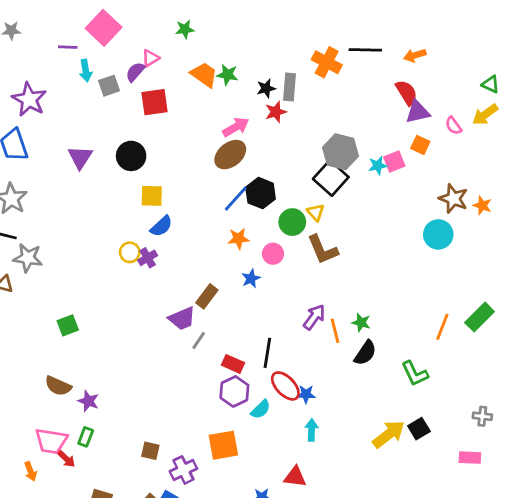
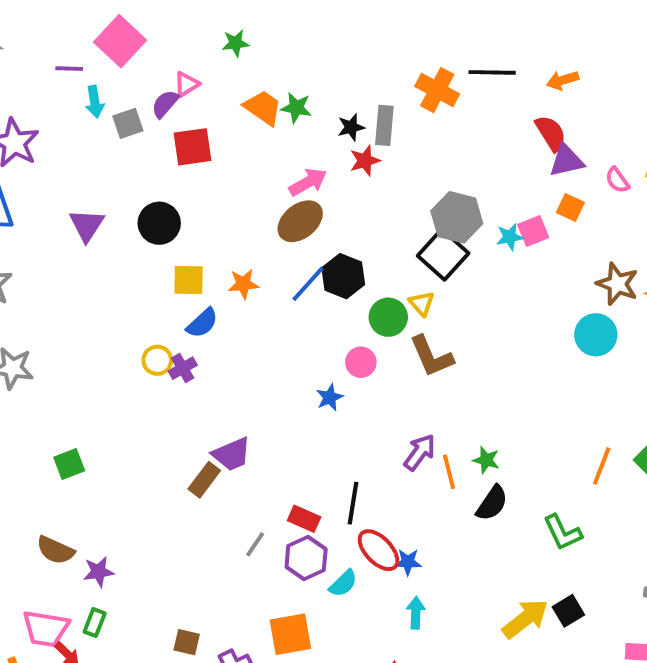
orange star: (239, 239) -> (243, 284), moved
brown rectangle: (207, 296) -> (204, 480), moved
gray line: (199, 340) -> (255, 544), moved
purple star: (88, 401) -> (99, 572), turned -30

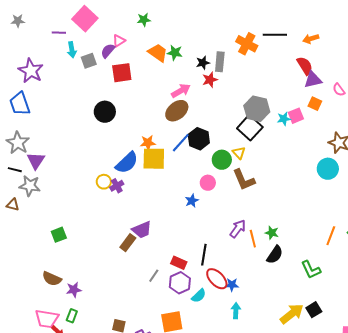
purple triangle: (87, 225) -> (36, 161), moved
yellow square: (189, 280) -> (154, 159), moved, size x1.4
blue semicircle: (202, 323) -> (127, 163), size x1.4

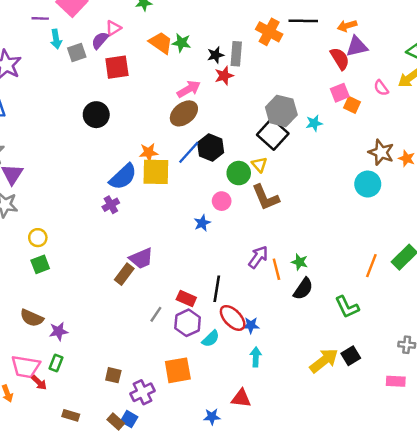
purple triangle: (313, 80) -> (357, 46), moved
pink square: (296, 116) -> (340, 93), moved
yellow circle: (104, 182) -> (38, 238), moved

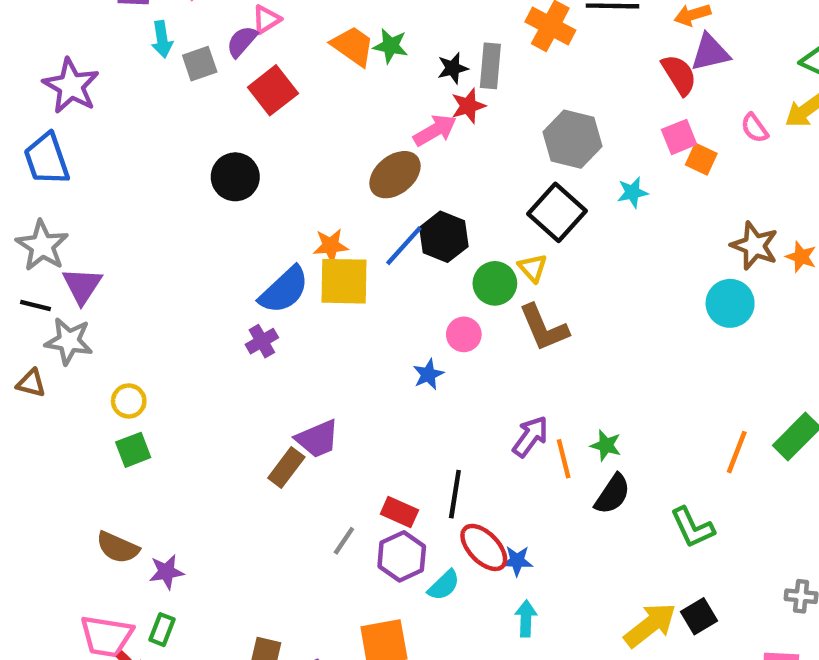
red square: (117, 67) -> (273, 90), turned -30
pink arrow: (189, 89) -> (435, 130), moved
gray hexagon: (281, 111) -> (573, 139), moved

